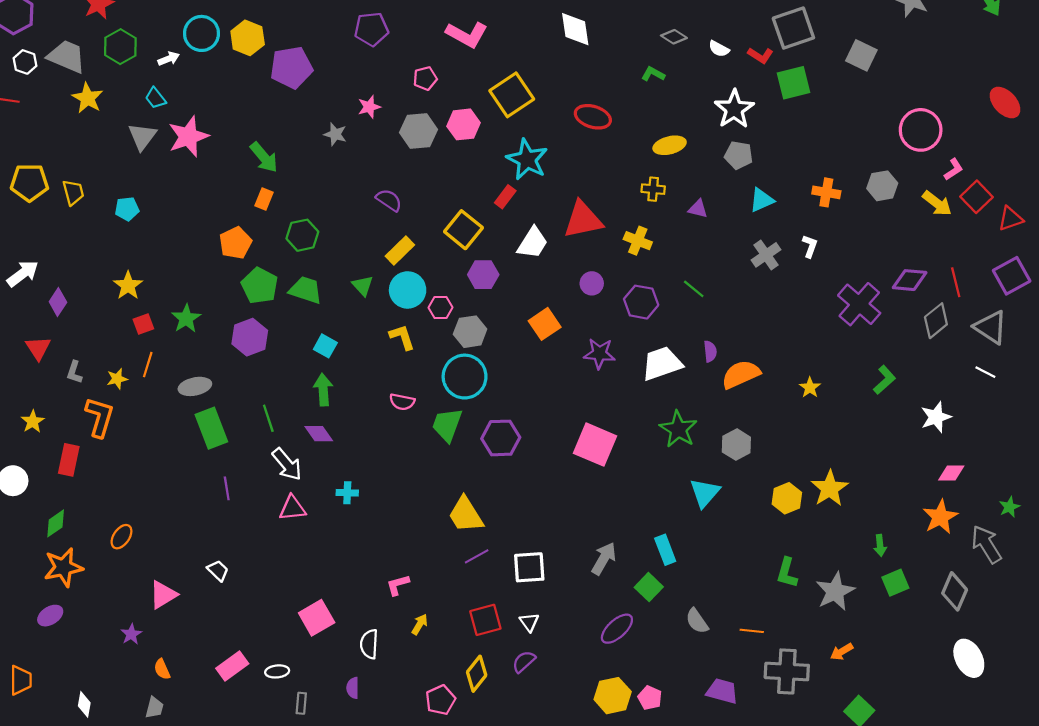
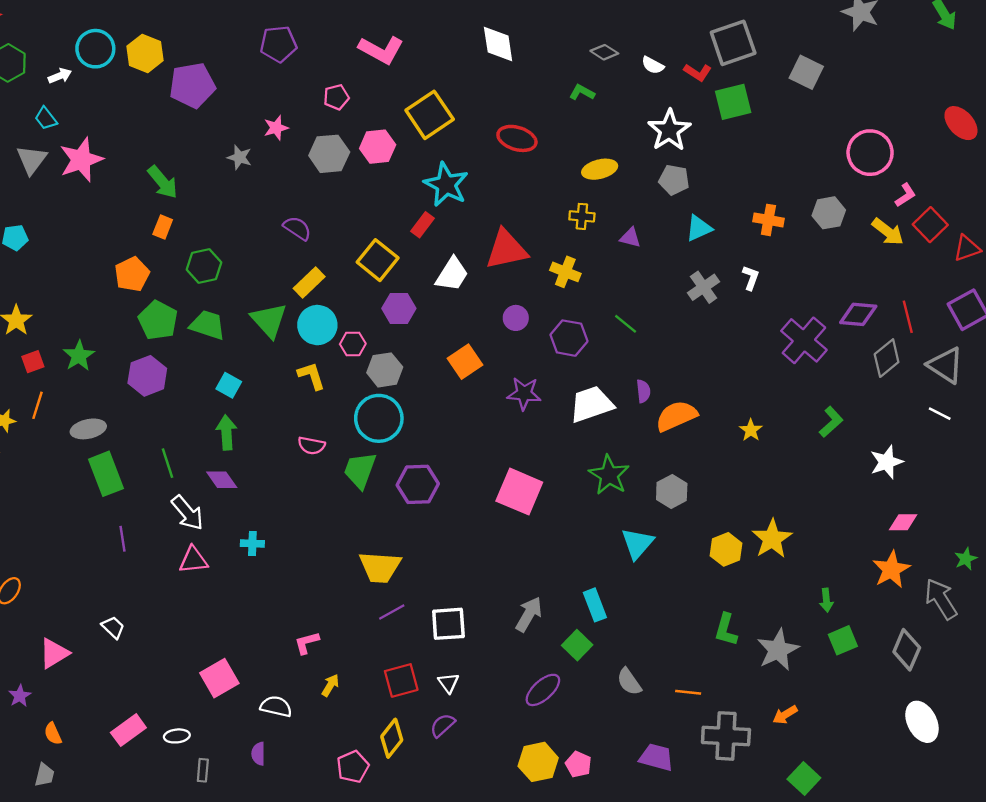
green triangle: (363, 286) -> (269, 320), size x1.6
yellow trapezoid: (466, 515) -> (380, 567), turned -54
white semicircle: (369, 644) -> (276, 706), turned 100

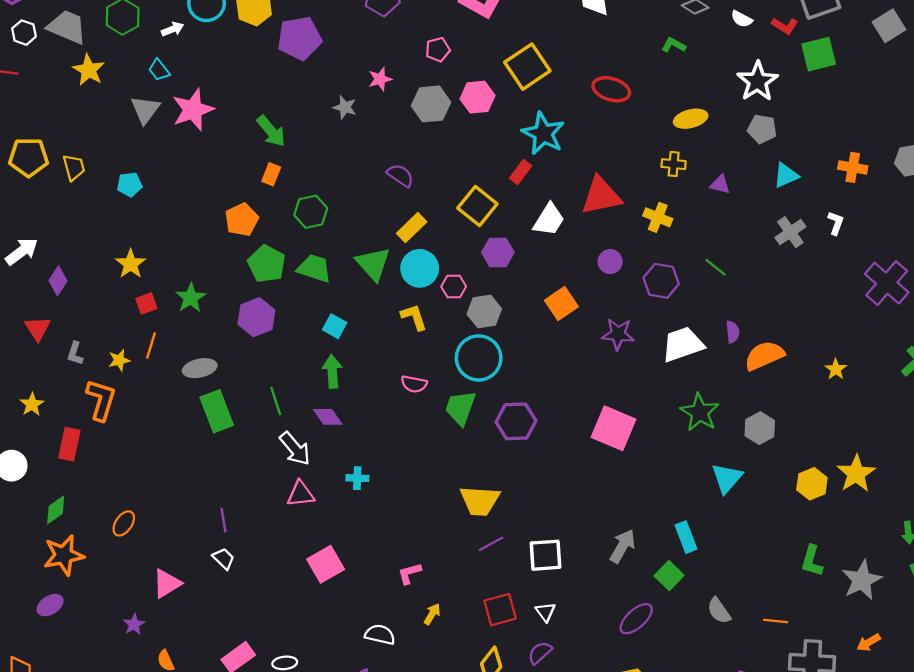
gray square: (806, 72) -> (889, 26), turned 32
purple line: (123, 539) -> (224, 520), moved
pink square: (219, 678) -> (326, 564), moved

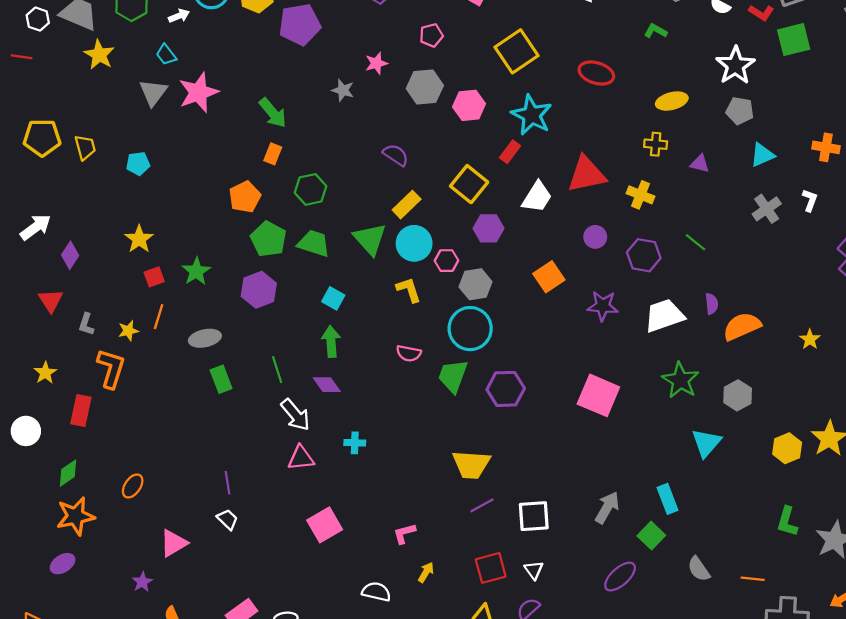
pink hexagon: (477, 97) -> (469, 105), moved
green rectangle: (217, 411) -> (221, 379), size x0.7

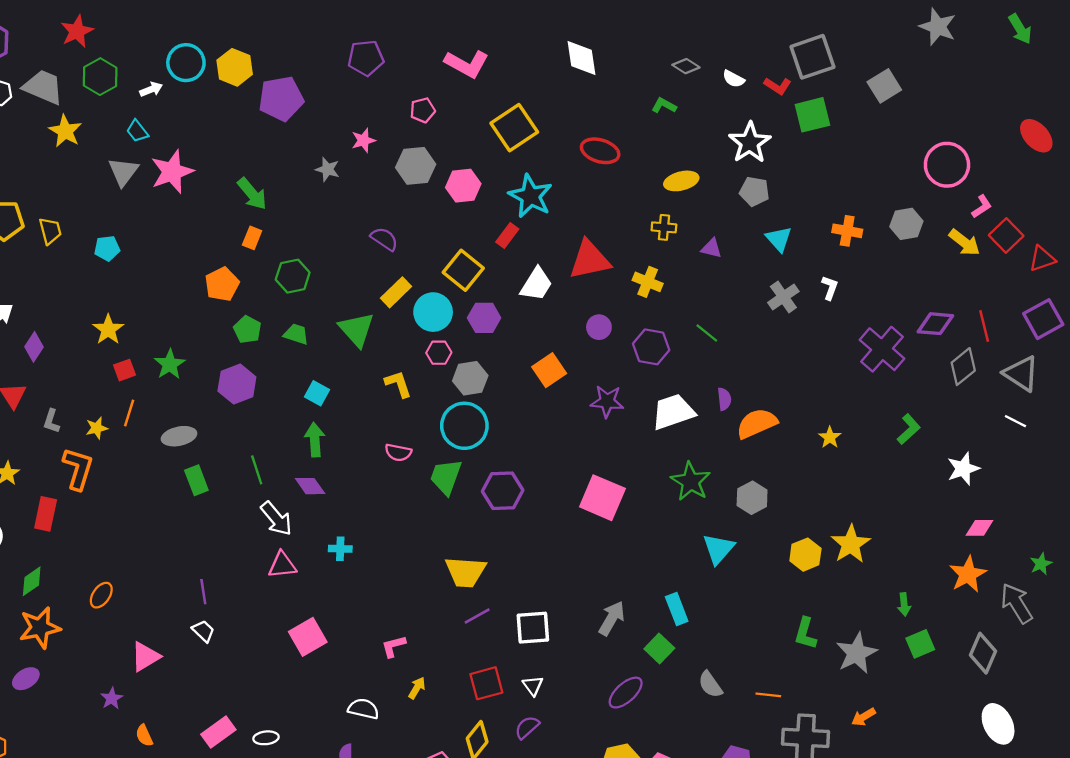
cyan triangle: (762, 155) -> (779, 239), turned -48
green pentagon: (269, 239) -> (247, 329), size x0.7
green trapezoid: (314, 243) -> (296, 334), size x0.7
cyan circle: (414, 243) -> (433, 312), moved

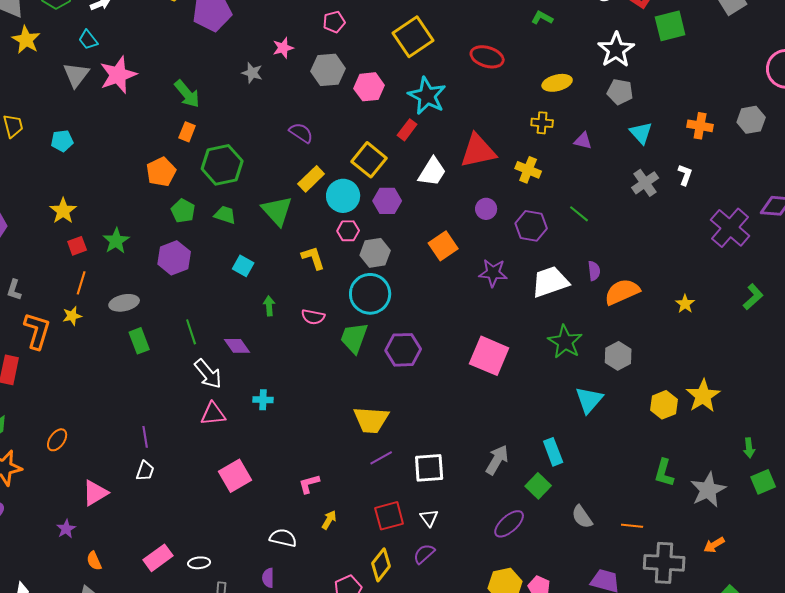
green hexagon: (293, 276) -> (222, 165), size x1.4
yellow star: (97, 428) -> (72, 316), moved
green arrow: (315, 440) -> (269, 306), moved, size x0.7
white trapezoid: (203, 631) -> (145, 471), turned 65

